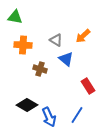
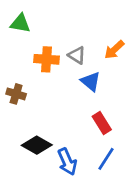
orange cross: (23, 45) -> (46, 59), moved
brown cross: (40, 69) -> (16, 94), moved
red rectangle: (88, 86) -> (102, 123), moved

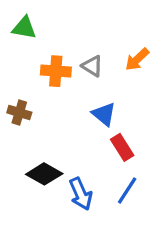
blue triangle: (91, 81) -> (104, 114), moved

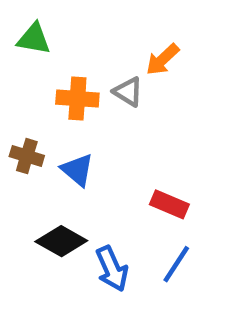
orange arrow: (137, 59) -> (162, 59), moved
blue triangle: (104, 114) -> (77, 170), moved
red rectangle: (122, 147) -> (169, 204), turned -35

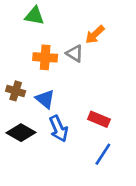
green triangle: (34, 39) -> (34, 16), moved
black diamond: (61, 241) -> (21, 133), moved
blue arrow: (112, 269) -> (59, 129), moved

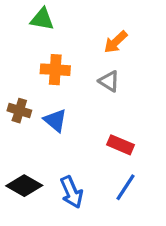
gray triangle: (75, 53) -> (109, 81), moved
blue arrow: (59, 129) -> (72, 192), moved
black diamond: (21, 133) -> (24, 186), moved

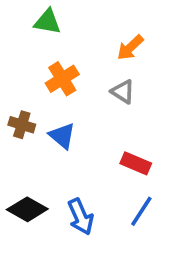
orange cross: (55, 70) -> (62, 79), turned -36

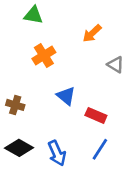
gray triangle: (123, 92) -> (115, 65), moved
brown cross: (22, 125) -> (15, 105), moved
blue triangle: (62, 136) -> (66, 96), moved

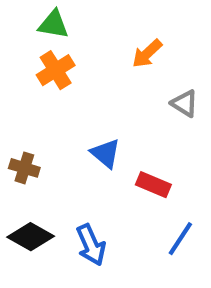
orange cross: (44, 55) -> (56, 70), moved
blue line: (100, 149) -> (180, 239), moved

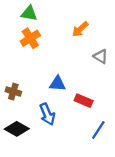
blue triangle: (106, 153) -> (58, 84), turned -36
blue arrow: (91, 245) -> (47, 114), moved

